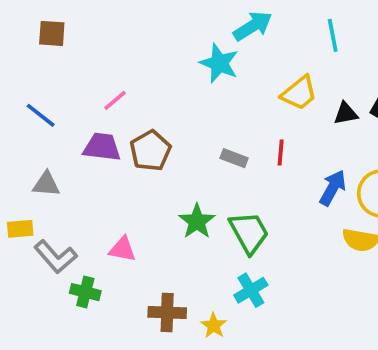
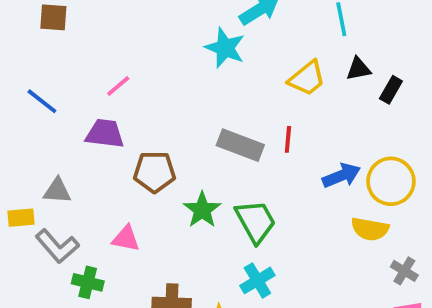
black triangle: (346, 113) -> (359, 69), moved
brown pentagon: (150, 151) -> (154, 172), moved, turned 30
gray rectangle: (234, 158) -> (240, 145), size x1.6
gray triangle: (46, 184) -> (57, 191), moved
blue arrow: (333, 188) -> (341, 176), turned 39

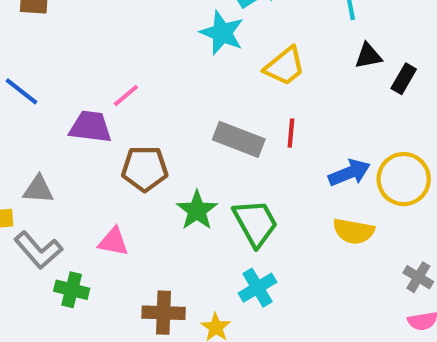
yellow trapezoid: (307, 78) -> (285, 66), moved
pink line: (118, 86) -> (126, 96), moved
yellow semicircle: (370, 229) -> (354, 231), moved

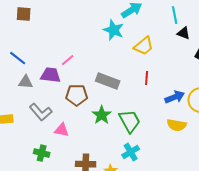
black triangle: (368, 56) -> (184, 33), moved, turned 32
gray rectangle: (239, 139) -> (108, 81), moved
gray triangle: (38, 189) -> (26, 82), moved
gray L-shape: (38, 250) -> (41, 112), moved

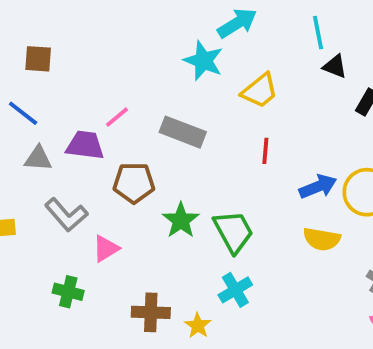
brown square: (24, 14) -> (38, 59), moved
gray rectangle: (108, 81) -> (183, 132), moved
pink triangle: (62, 130) -> (106, 249), turned -42

